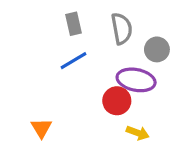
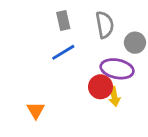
yellow arrow: (138, 133) -> (114, 96), moved, turned 60

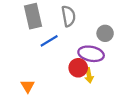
gray rectangle: (63, 21) -> (33, 16), moved, size x1.6
gray semicircle: (105, 25) -> (68, 16), moved

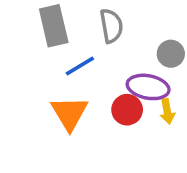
yellow arrow: (89, 75) -> (167, 111), moved
orange triangle: (28, 86) -> (69, 113), moved, size x1.6

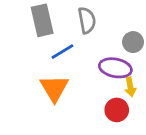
red circle: (127, 110) -> (117, 110), moved

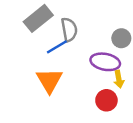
gray rectangle: (42, 20) -> (38, 18), turned 64
gray semicircle: (87, 20) -> (69, 30), moved

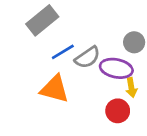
gray semicircle: (69, 30) -> (87, 57), moved, turned 65
orange triangle: (49, 80) -> (55, 89), turned -44

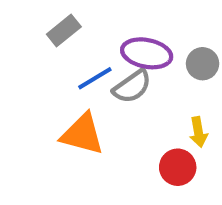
gray rectangle: (42, 20) -> (64, 31), size x0.7
purple ellipse: (116, 68) -> (147, 53), moved

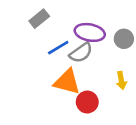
orange triangle: (82, 134) -> (67, 82), moved
red circle: (178, 167) -> (87, 102), moved

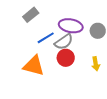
orange triangle: (67, 82) -> (34, 66), moved
red circle: (87, 102) -> (66, 58), moved

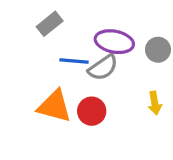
blue line: (46, 38) -> (74, 61), turned 36
red circle: (66, 58) -> (92, 111), moved

